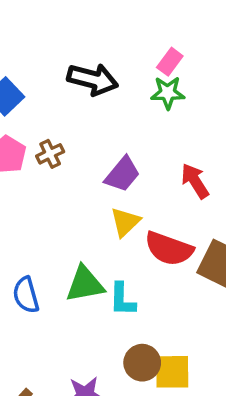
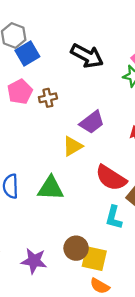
yellow triangle: (125, 222) -> (73, 146), moved
cyan L-shape: (122, 299) -> (114, 217), moved

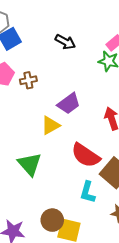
black arrow: (87, 56) -> (65, 42), size x0.7
green triangle: (51, 188) -> (30, 164), turned 45

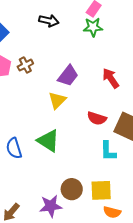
red semicircle: (86, 155) -> (97, 118), size x0.7
brown circle: (52, 220) -> (72, 189), moved

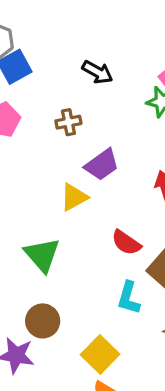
brown cross: (25, 65) -> (68, 122), moved
brown circle: (72, 189) -> (43, 321), moved
yellow square: (101, 190) -> (100, 354), turned 30

